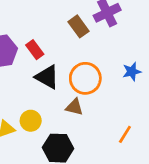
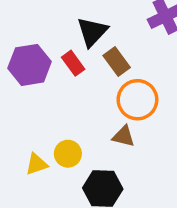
brown rectangle: (78, 26) -> (117, 61), moved
black triangle: (47, 77) -> (92, 32), moved, turned 44

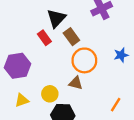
purple hexagon: (30, 65) -> (17, 66), moved
yellow circle: (68, 154) -> (50, 94), moved

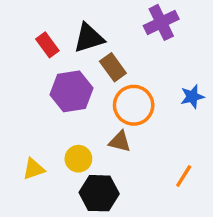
black triangle: (56, 18) -> (89, 38), turned 30
red rectangle: (44, 38) -> (47, 45), moved
purple hexagon: (17, 66) -> (72, 91), moved

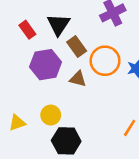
black triangle: (89, 38) -> (58, 25), turned -40
orange circle: (134, 105) -> (105, 61), moved
brown triangle: (120, 141) -> (78, 79), moved

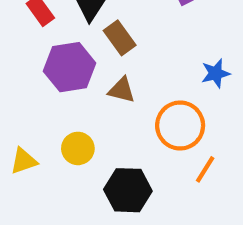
orange circle: (105, 61) -> (180, 125), moved
black hexagon: (66, 141) -> (128, 190), moved

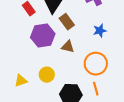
blue star: (216, 73) -> (100, 31), moved
orange line: (205, 169) -> (96, 89), moved, turned -48

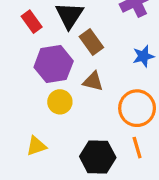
yellow circle: (47, 75) -> (60, 102), moved
yellow triangle: (21, 81) -> (36, 146), moved

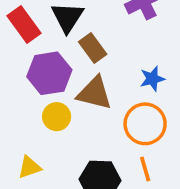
red rectangle: (32, 22) -> (24, 24), size x1.4
blue star: (143, 56) -> (152, 79), moved
brown triangle: (93, 81) -> (94, 93), size x1.5

